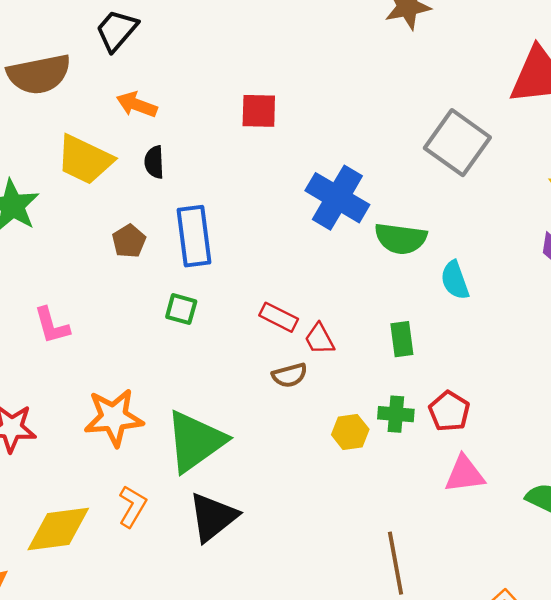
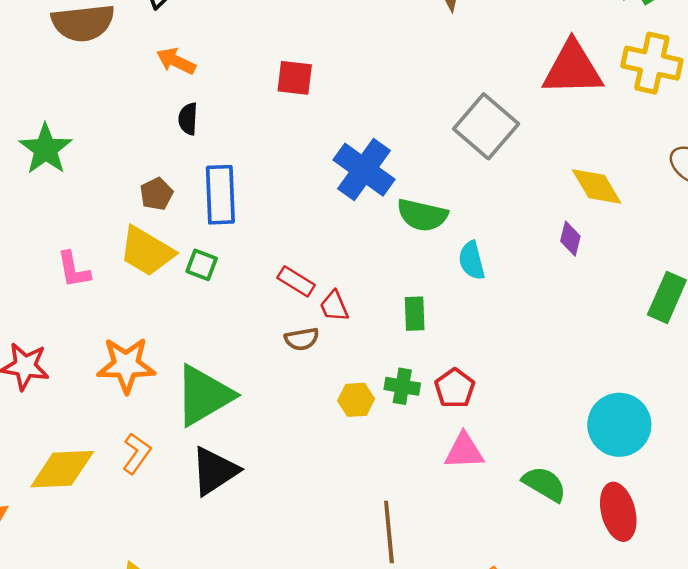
yellow trapezoid: (85, 160) -> (147, 251), moved

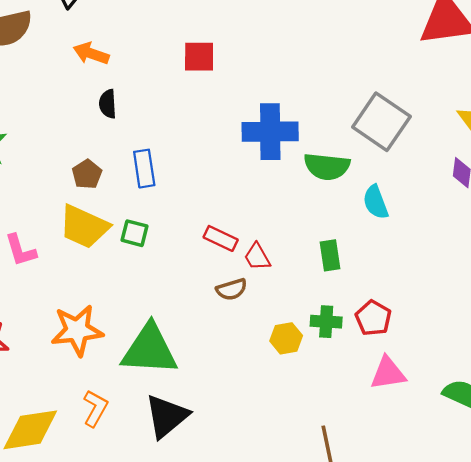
gray square: (486, 126) -> (381, 122), moved
blue cross: (364, 170) -> (270, 132), turned -30
blue rectangle: (220, 195) -> (144, 169), size x0.7
green triangle: (204, 395) -> (150, 350), turned 40

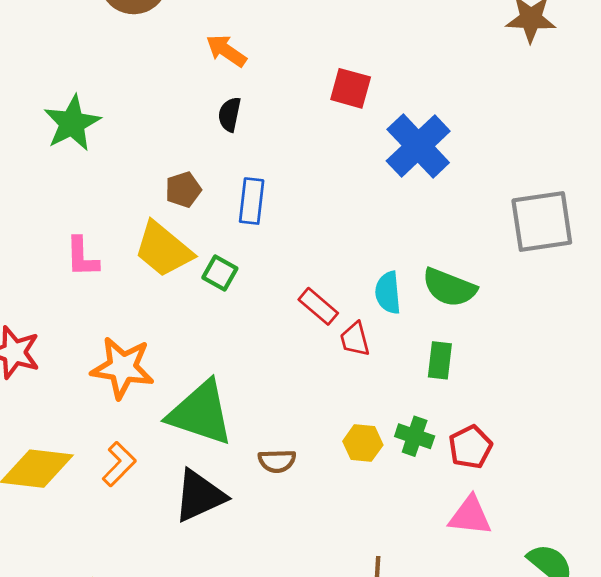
gray square: (381, 122) -> (542, 221), turned 32
blue cross: (270, 132) -> (418, 146), moved, turned 32
green semicircle: (327, 166) -> (449, 288), moved
cyan semicircle: (376, 202) -> (388, 293), moved
brown semicircle: (232, 289) -> (277, 461), moved

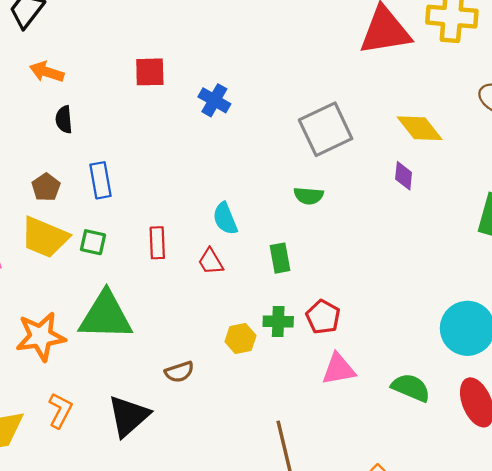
blue cross: (418, 146) -> (214, 100), size x0.6
green semicircle: (449, 288) -> (309, 196), moved, size x0.7
red rectangle: (318, 306) -> (157, 243), moved, turned 64
green triangle: (201, 413) -> (106, 316), moved

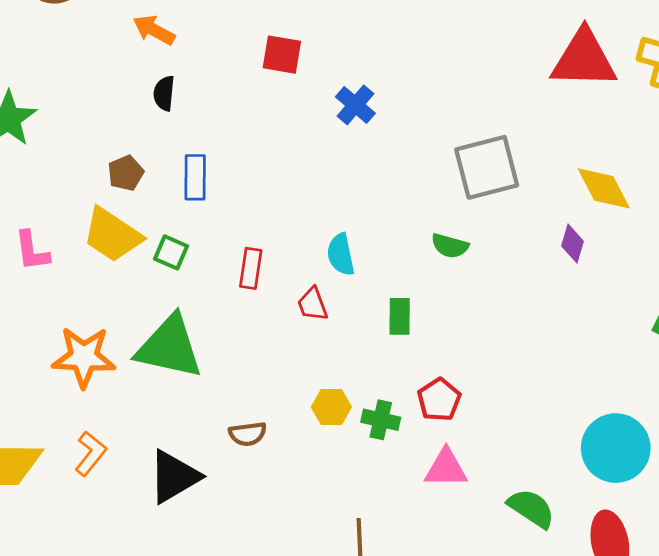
green cross: (278, 322) -> (381, 420), moved

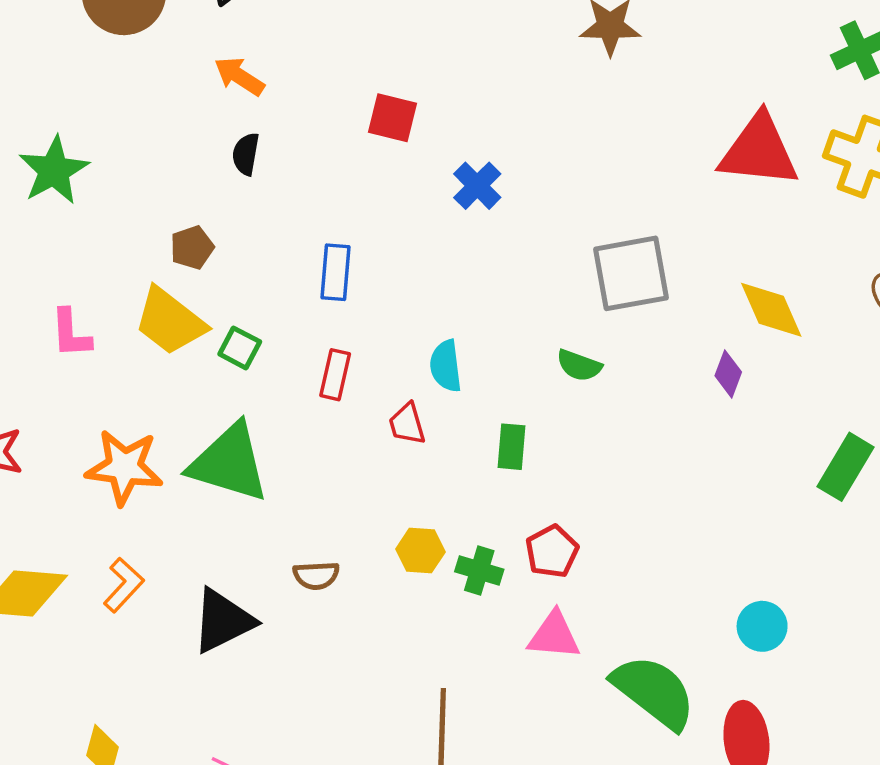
blue rectangle: (195, 177) -> (336, 272), moved
cyan circle: (616, 448) -> (762, 626), size x0.6
green semicircle: (531, 508) -> (654, 692), size x1.5

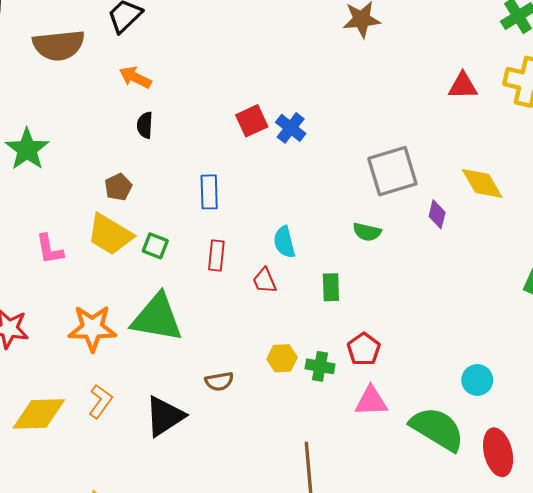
red square: (393, 118) -> (252, 121), moved, turned -32
red triangle: (759, 151) -> (463, 86), size x0.6
purple diamond: (728, 374) -> (437, 214), moved
cyan circle: (762, 626) -> (477, 380), moved

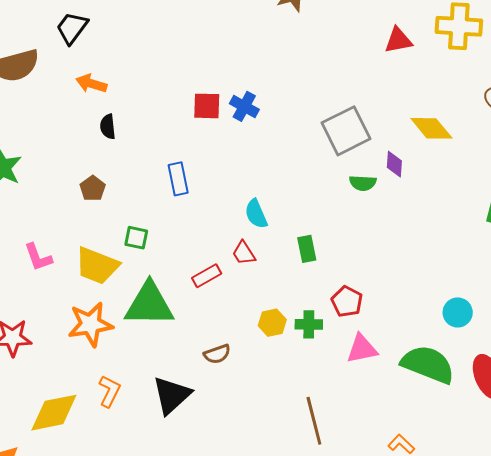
red square: (252, 121) -> (207, 106), turned 36
green semicircle: (367, 232) -> (363, 183), moved
yellow trapezoid: (110, 234) -> (97, 266), moved
red rectangle: (216, 255) -> (207, 276), moved, turned 64

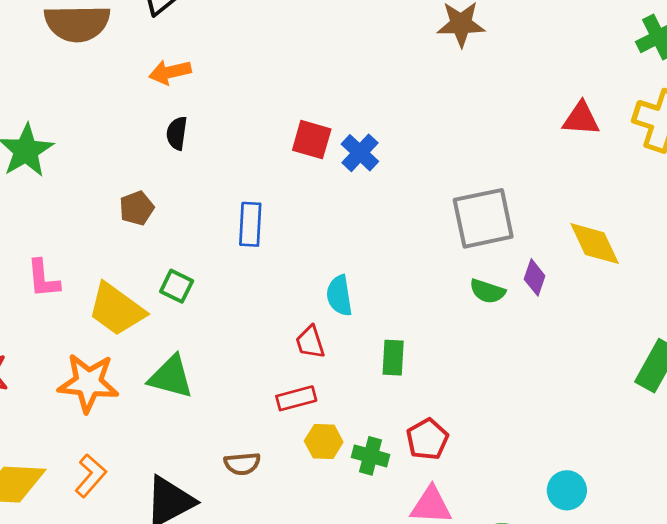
orange arrow: (91, 84) -> (170, 72), turned -44
red rectangle: (207, 276) -> (296, 398), moved
green triangle: (149, 304) -> (171, 377), size x0.7

